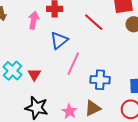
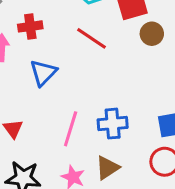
pink line: (73, 64) -> (71, 129), moved

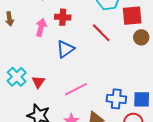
blue cross: (113, 124) -> (116, 99), moved
pink line: (71, 129) -> (76, 89), turned 35

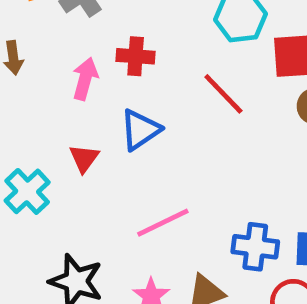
red triangle: (38, 82) -> (84, 158), moved

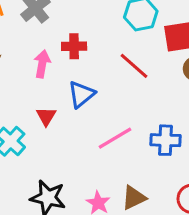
pink line: (163, 223) -> (115, 138), moved
blue cross: (255, 247) -> (165, 140), moved

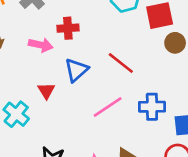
pink arrow: (42, 64) -> (41, 45), turned 95
red line: (134, 66) -> (121, 63), moved

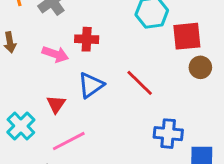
pink line: (108, 107) -> (69, 141), moved

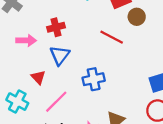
red cross: (87, 39) -> (56, 27), moved
red line: (140, 83) -> (112, 37), moved
blue cross: (168, 134) -> (94, 79), moved

